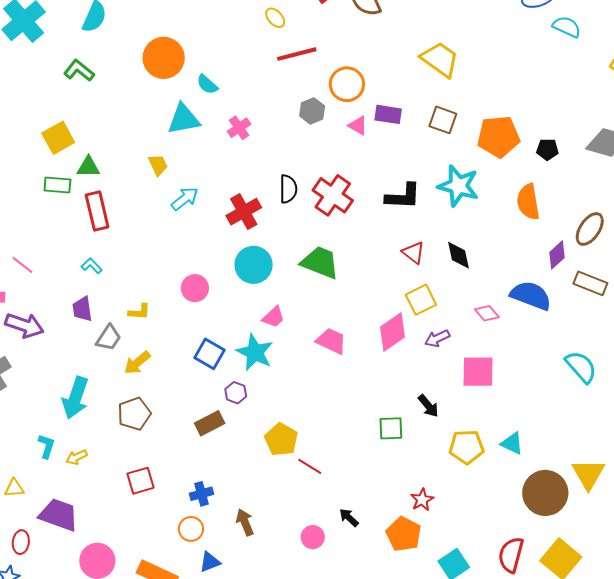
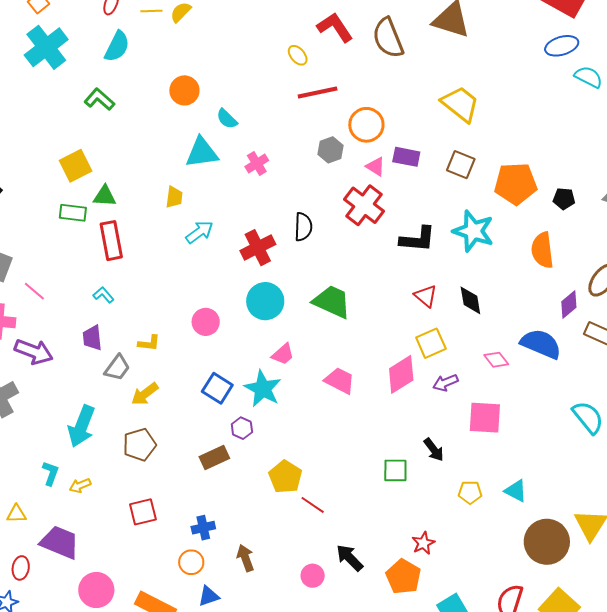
orange circle: (164, 58) -> (184, 90), size x0.7
yellow trapezoid: (158, 165) -> (174, 197), turned 30
red cross: (333, 195) -> (364, 205), moved
yellow pentagon: (466, 447) -> (470, 492), size x0.7
black arrow: (349, 518) -> (349, 558), size x1.4

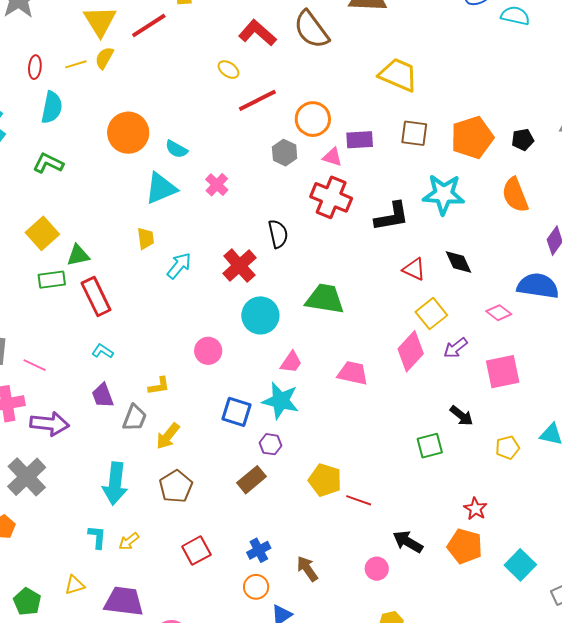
orange circle: (184, 90) -> (128, 133), size x1.4

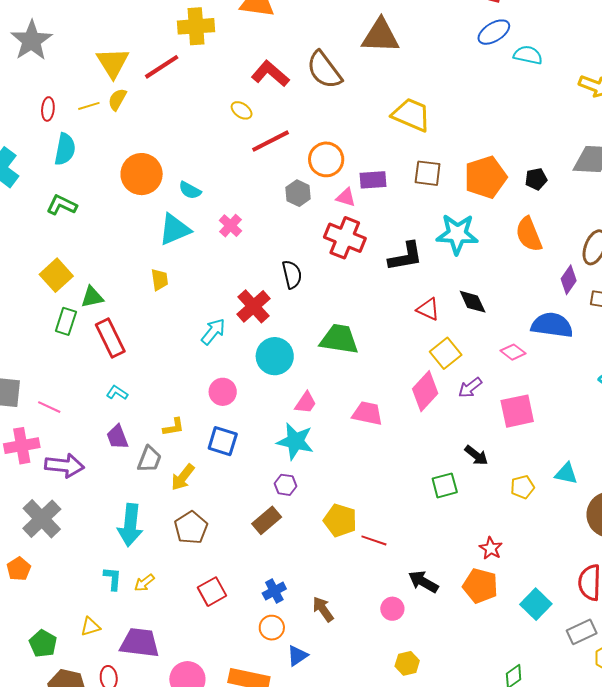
cyan arrow: (179, 266) -> (213, 331), moved
green rectangle: (52, 280) -> (66, 321), turned -64
blue square: (237, 412) -> (223, 441), moved

